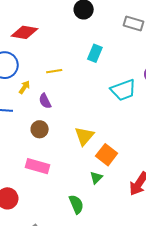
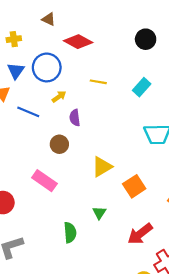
yellow line: (54, 71) -> (98, 82), moved
orange square: (107, 155) -> (134, 186), moved
green triangle: (96, 178) -> (99, 213), turned -32

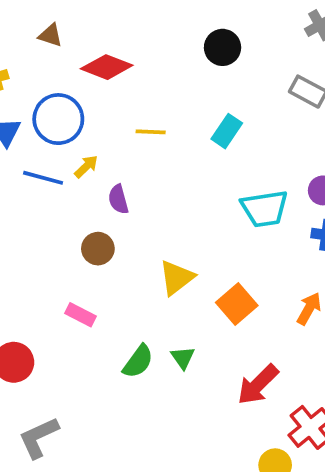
blue line: (28, 112) -> (43, 178), moved
pink rectangle: (44, 181) -> (80, 315), size x0.7
green semicircle: (70, 233) -> (138, 361), moved, turned 48

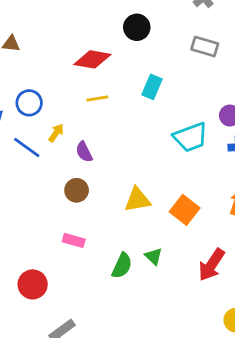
red diamond: (107, 67) -> (92, 59), moved
blue circle: (58, 119) -> (29, 103), size x0.7
blue line: (43, 178) -> (27, 147), turned 32
yellow triangle: (177, 278) -> (137, 200), turned 40

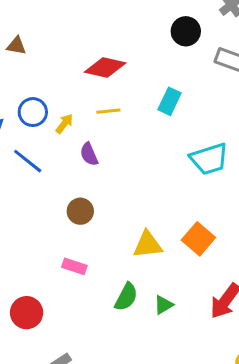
black circle: (137, 27) -> (186, 31), moved
yellow arrow: (56, 133) -> (64, 124), moved
purple semicircle: (84, 152) -> (89, 154), moved
yellow triangle: (137, 200) -> (148, 245), moved
green triangle: (154, 256) -> (163, 305), moved, turned 42

